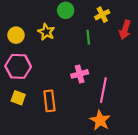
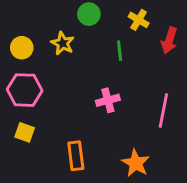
yellow cross: (102, 15) -> (139, 20), turned -32
pink line: (103, 90) -> (163, 110), moved
orange rectangle: (49, 101) -> (76, 156), moved

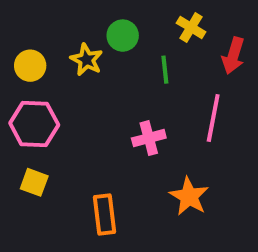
green circle: (89, 14) -> (123, 36), moved
pink line: (163, 110) -> (213, 118), moved
orange star: (136, 163) -> (189, 196), moved

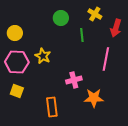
yellow star: (86, 60) -> (43, 56), moved
pink cross: (149, 138) -> (74, 80), moved
orange star: (189, 196) -> (94, 98), turned -30

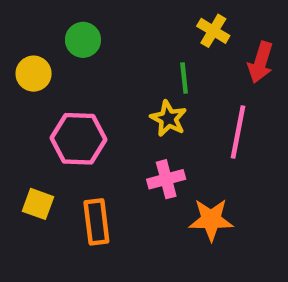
green circle: (61, 18) -> (83, 40), moved
yellow star: (43, 56) -> (168, 119), moved
pink hexagon: (17, 62) -> (78, 139), moved
orange rectangle: (52, 107) -> (96, 222), moved

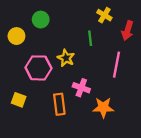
yellow star: (168, 119) -> (66, 58), moved
pink cross: (166, 179) -> (81, 88), turned 35
orange rectangle: (96, 222) -> (59, 104), moved

